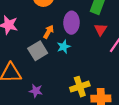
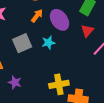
purple ellipse: (72, 23) -> (60, 20), turned -45
orange arrow: (49, 32) -> (37, 16), moved

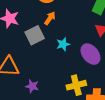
purple ellipse: (60, 20) -> (90, 54), moved
gray square: (22, 43) -> (35, 35), moved

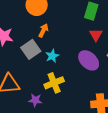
cyan star: (63, 44) -> (52, 56), moved
yellow cross: (76, 85) -> (54, 83), moved

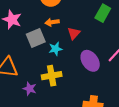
orange arrow: (43, 30) -> (52, 22), turned -136
red triangle: (96, 35) -> (74, 33), moved

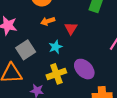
gray square: (36, 38) -> (26, 50), moved
purple ellipse: (90, 61) -> (84, 69), moved

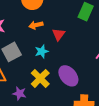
yellow cross: (56, 74) -> (40, 78), turned -30

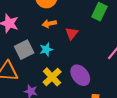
cyan star: (42, 51) -> (46, 49), moved

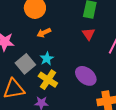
red triangle: (72, 33) -> (89, 34), moved
yellow cross: (52, 77) -> (48, 80), moved

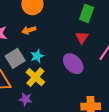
orange arrow: (44, 33) -> (29, 30), moved
purple ellipse: (86, 76) -> (73, 64), moved

